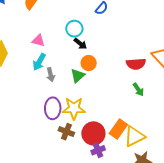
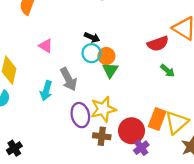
cyan circle: (74, 29) -> (91, 53), moved
pink triangle: (38, 41) -> (46, 46), turned 32
cyan arrow: (39, 62) -> (46, 91), moved
gray arrow: (51, 75) -> (69, 79), size x1.5
green triangle: (78, 76) -> (110, 70), moved

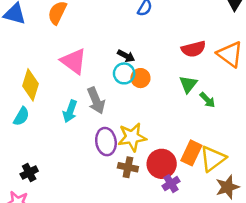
red semicircle: (158, 44) -> (193, 49), moved
pink triangle: (46, 46) -> (74, 61), size x1.6
green triangle: (110, 70) -> (188, 84), moved

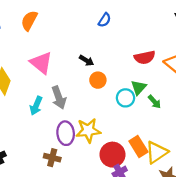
cyan circle: (124, 73) -> (125, 98), moved
orange rectangle: (191, 153) -> (138, 147), turned -60
brown cross: (128, 167) -> (52, 158), moved

